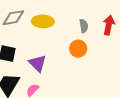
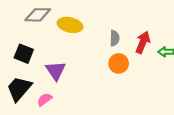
orange circle: (78, 49) -> (119, 63), moved

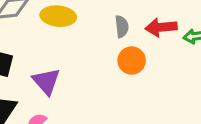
red arrow: (143, 42) -> (161, 27), turned -110

